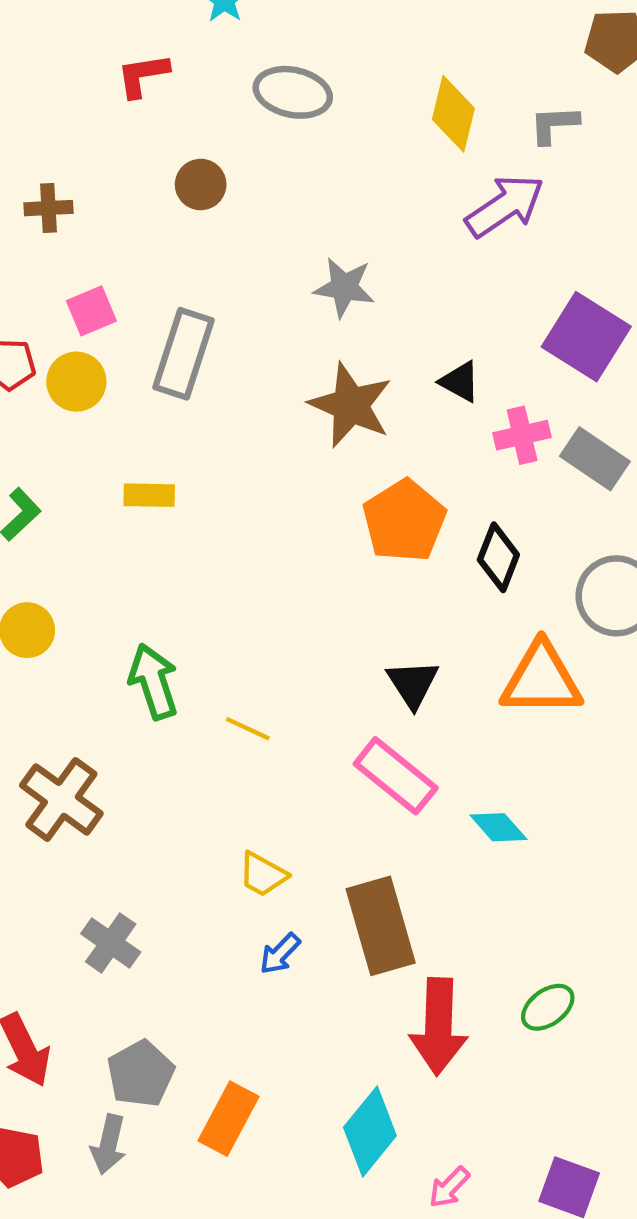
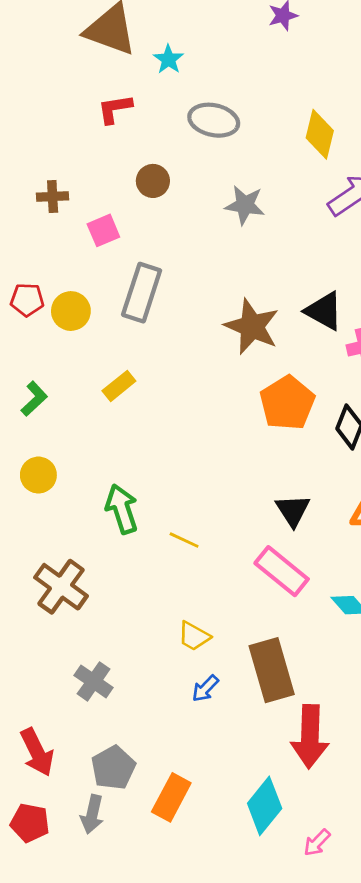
gray star: (344, 287) -> (245, 205), moved
pink square: (91, 311) -> (103, 230), moved
black triangle: (460, 382) -> (324, 311), size x1.4
yellow rectangle: (149, 495) -> (119, 386), turned -40

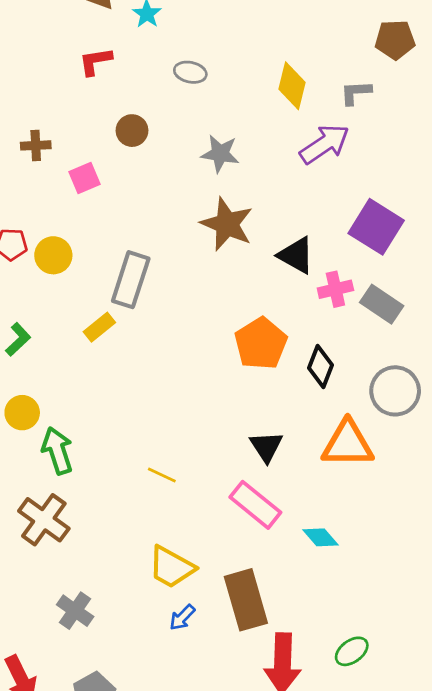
gray ellipse: (214, 120) -> (190, 72), size x0.7
gray rectangle: (142, 293) -> (131, 280), moved
brown star: (252, 327) -> (227, 224), moved
green arrow: (122, 509) -> (57, 451), moved
yellow trapezoid: (194, 636) -> (171, 567), size x1.5

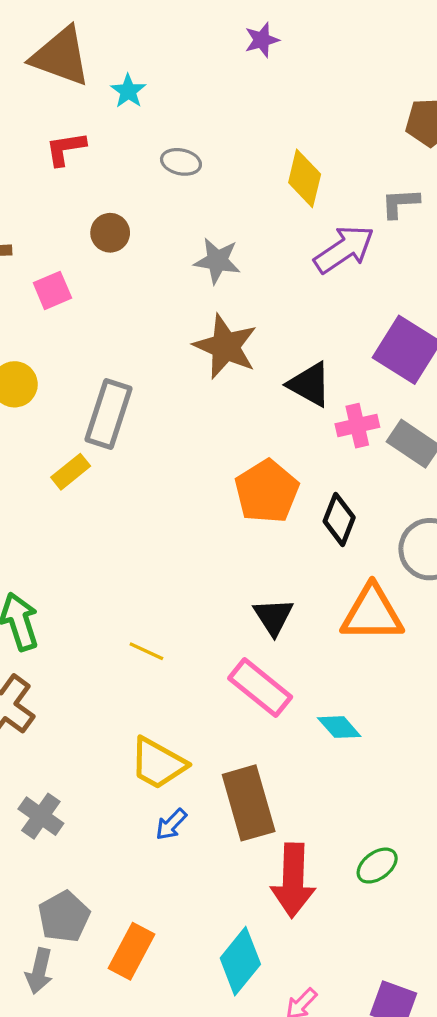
gray L-shape: (356, 93) -> (400, 203), moved

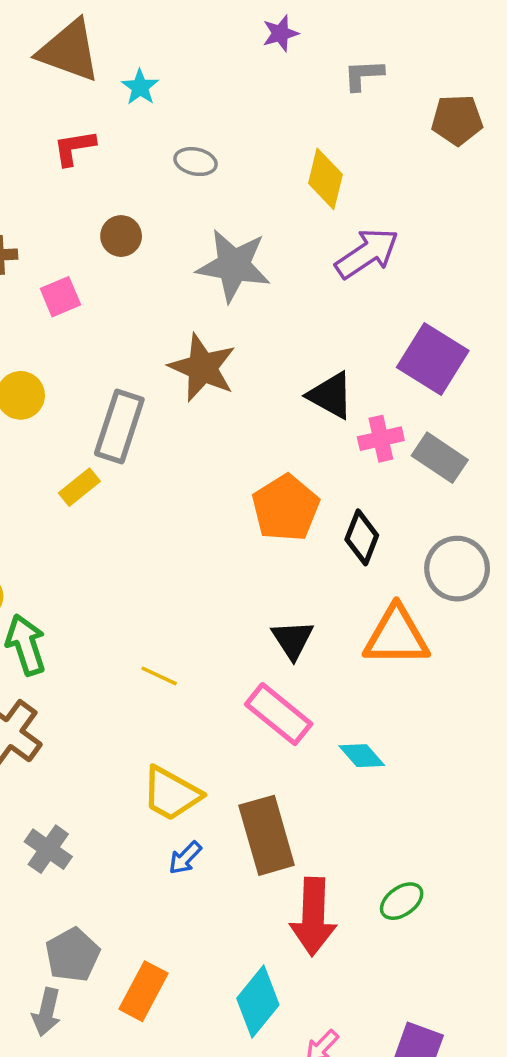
gray L-shape: (400, 203) -> (364, 75), moved
gray star: (217, 261) -> (234, 265), size x1.5
brown star: (225, 346) -> (202, 368), moved

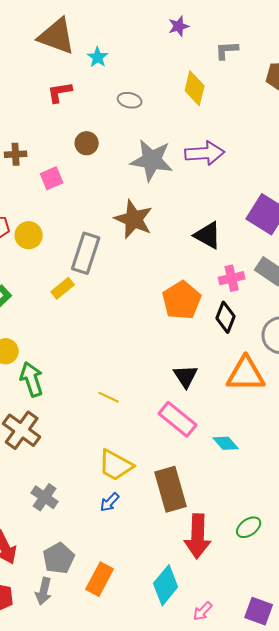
yellow diamond: (325, 179) -> (195, 88), moved
purple arrow: (367, 253) -> (205, 153), moved, turned 30
pink cross: (381, 439) -> (232, 278), moved
blue arrow: (185, 858) -> (110, 502), moved

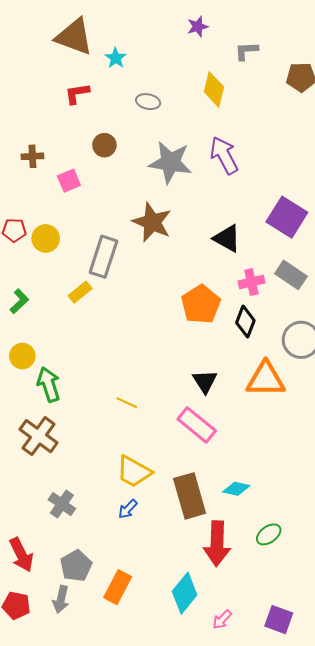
purple arrow: (205, 153) -> (224, 155), turned -114
cyan diamond: (226, 443) -> (236, 489), moved, turned -36

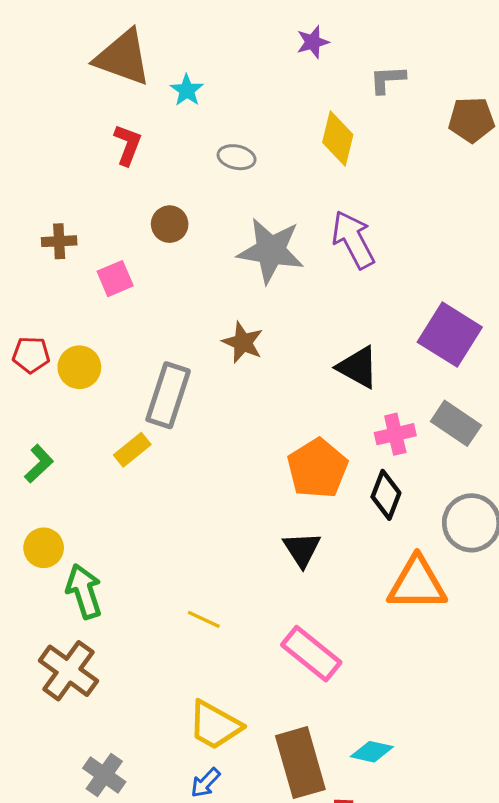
red L-shape: (77, 93) -> (128, 145), turned 120
brown star: (152, 222) -> (243, 342), size x0.7
black triangle: (205, 381) -> (302, 549), moved

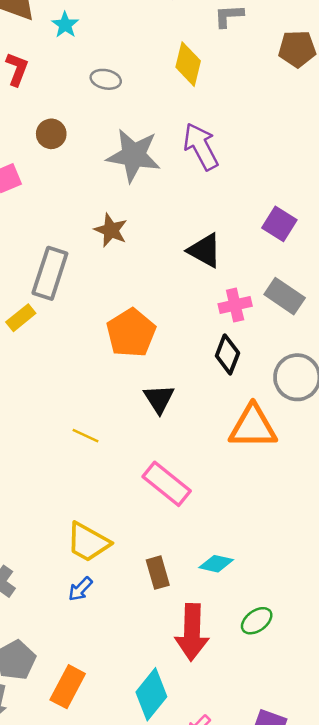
purple square: (450, 335) -> (279, 224), size x0.7
orange pentagon: (317, 468) -> (131, 333), moved
yellow line: (204, 619) -> (85, 436), moved
brown rectangle: (300, 763) -> (158, 573), size x0.6

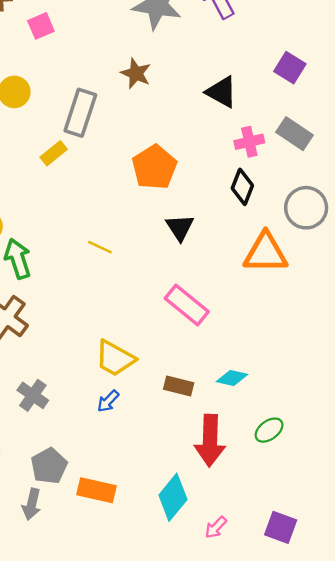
yellow line: (85, 436) -> (100, 247), moved
brown rectangle: (158, 573) -> (179, 386), turned -60
orange rectangle: (68, 687) -> (96, 490), turned 75

